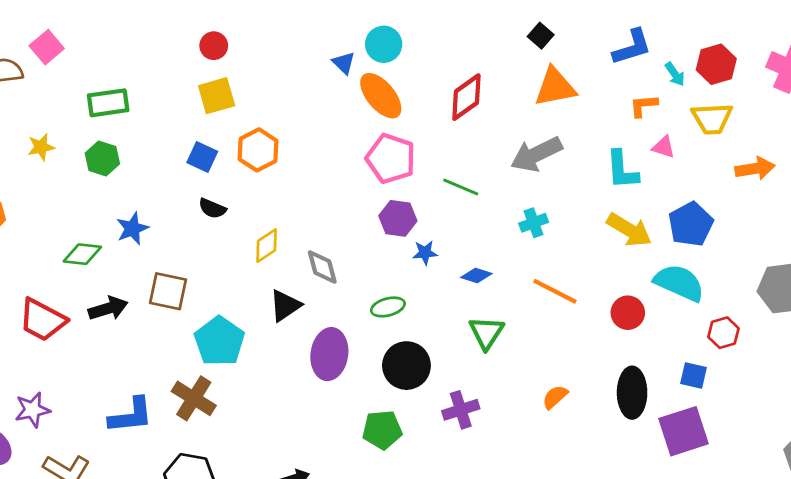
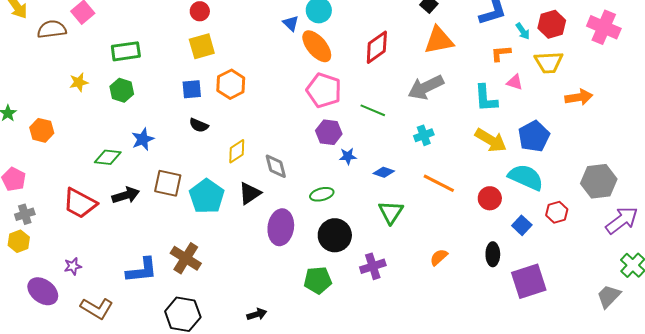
blue square: (202, 157) -> (192, 89), turned -30
cyan pentagon: (219, 341) -> (207, 196), moved
blue square: (693, 376) -> (522, 225), moved, turned 30
black ellipse: (632, 393) -> (493, 254), size x0.7
purple star: (32, 410) -> (73, 266), size x0.7

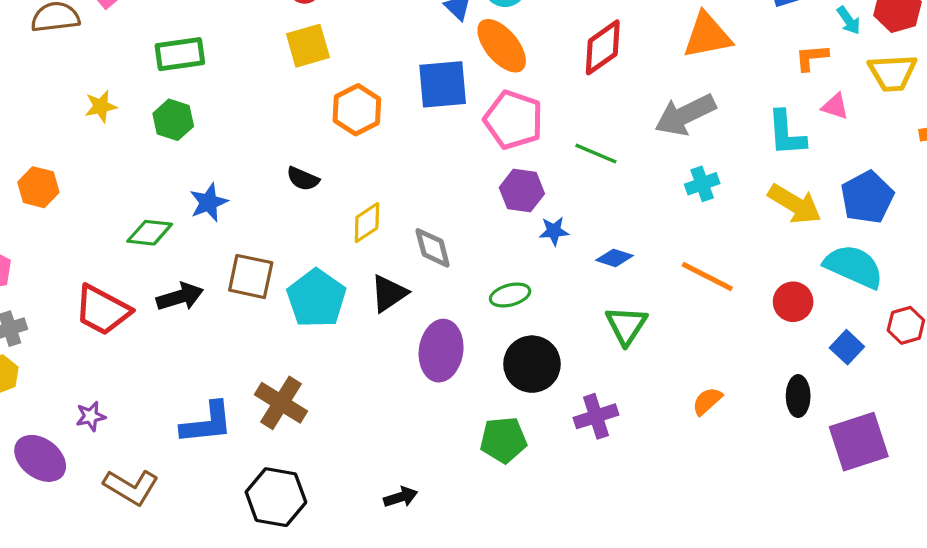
blue square: (192, 89) -> (443, 84), moved, size x1.5
cyan cross: (424, 135) -> (702, 184), moved

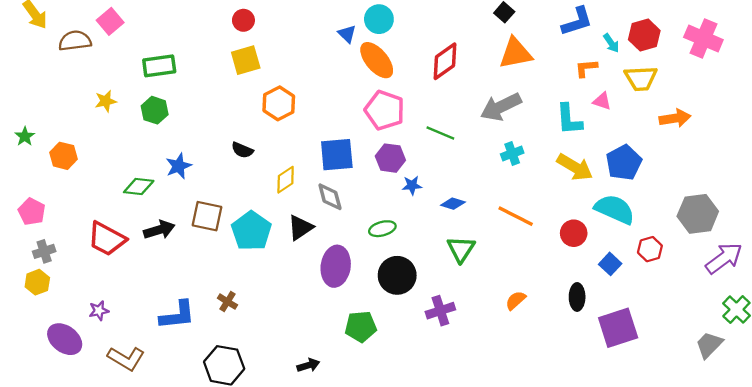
blue square: (443, 84) -> (337, 155), moved
brown cross: (281, 403) -> (227, 302), size x0.6
green pentagon: (503, 440) -> (361, 327), moved

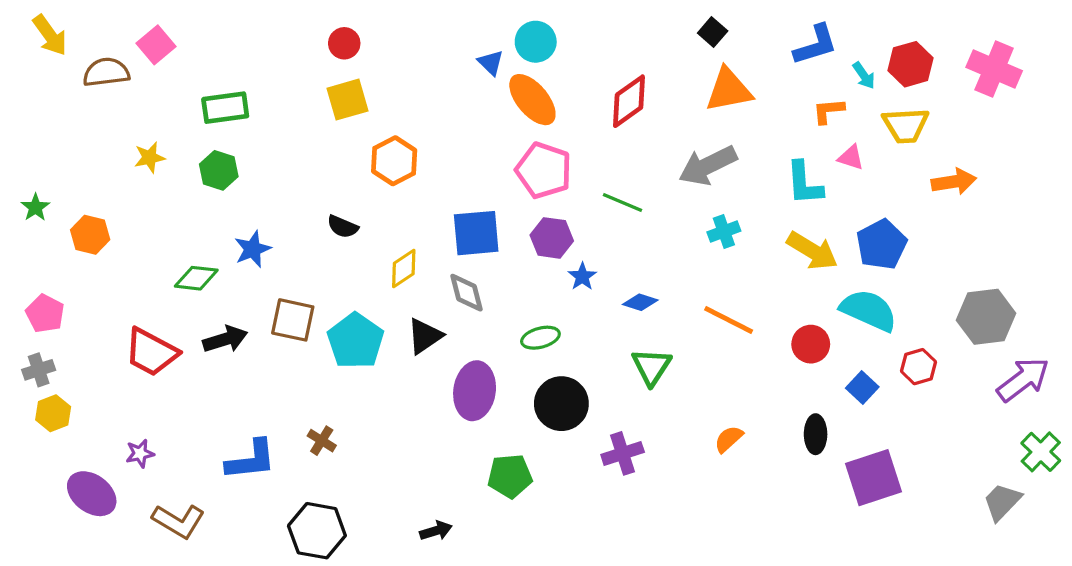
blue star: (412, 185) -> (582, 277), turned -30
gray cross: (44, 251) -> (39, 370), moved

